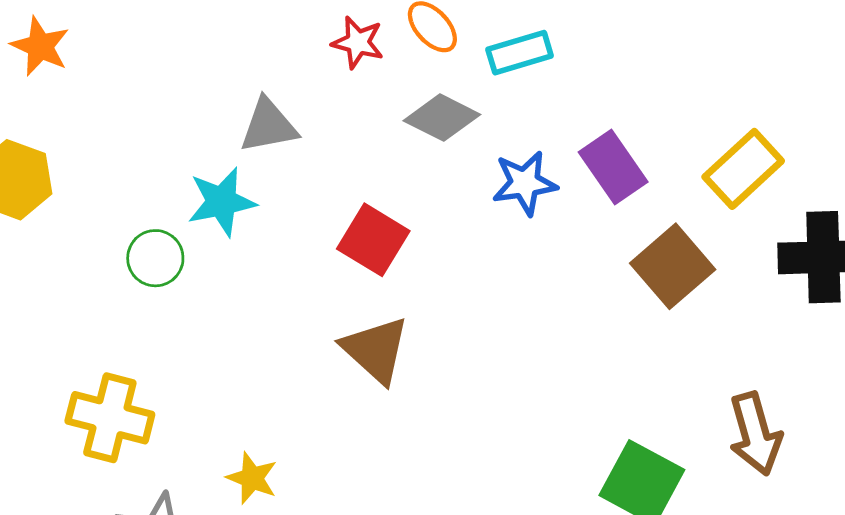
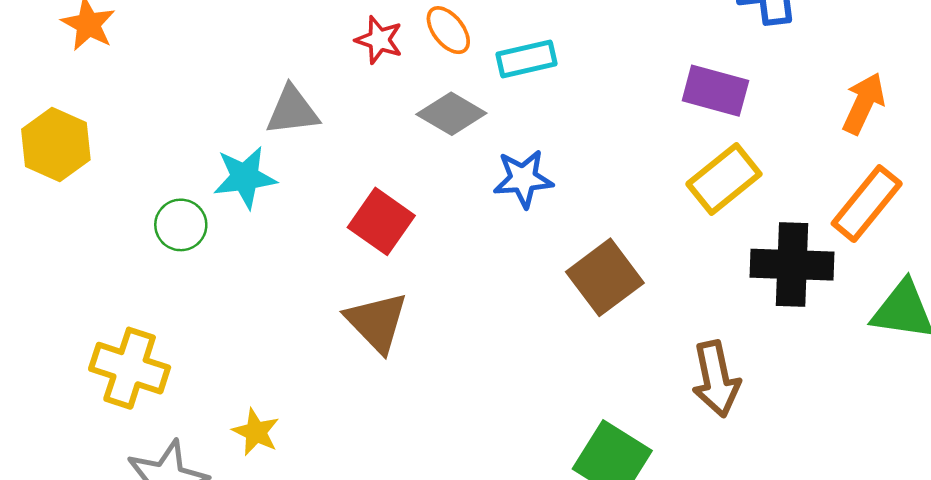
purple rectangle: (613, 167) -> (715, 91), moved, turned -44
brown square: (673, 266) -> (605, 277), moved
brown arrow: (755, 434) -> (716, 379), moved

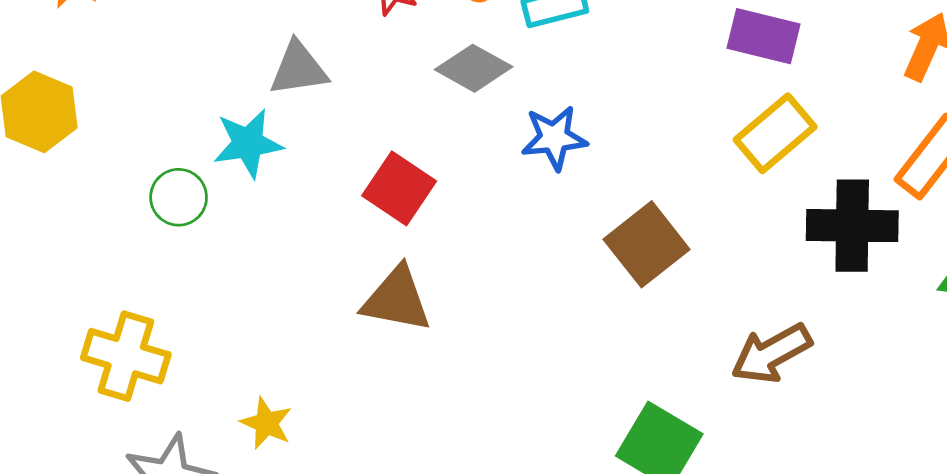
brown triangle: (377, 322) -> (397, 299), turned -34
brown arrow: (716, 379) -> (771, 353), turned 74

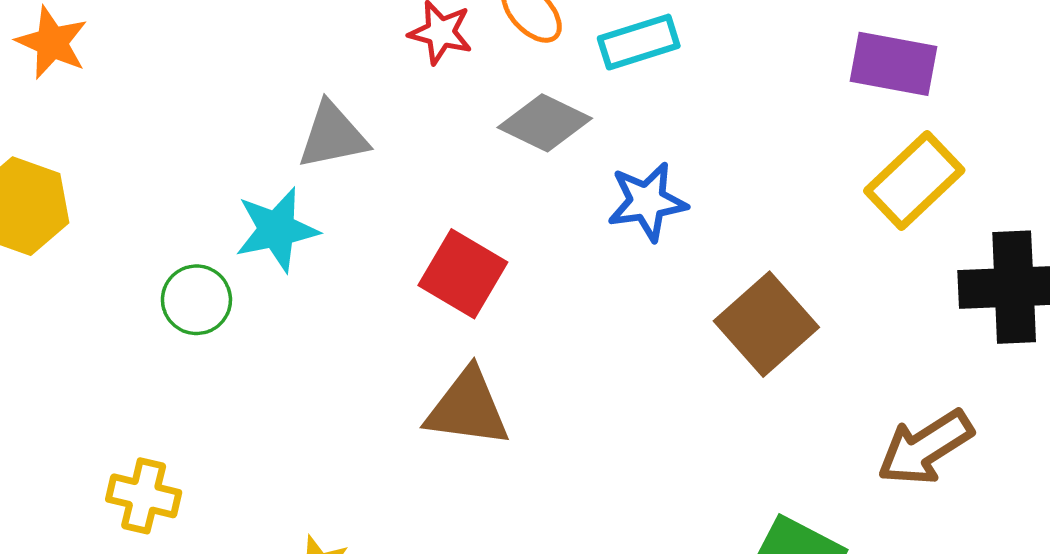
yellow cross: (126, 356) -> (144, 496), size x0.7

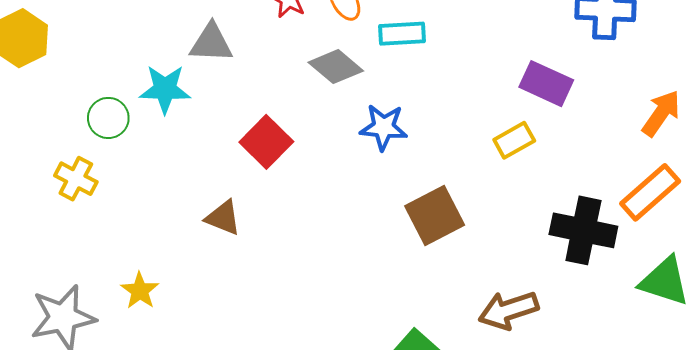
yellow rectangle: (914, 181) -> (514, 140), moved, size x0.7
brown triangle: (468, 408) -> (223, 218), moved, size x0.7
yellow cross: (144, 496) -> (76, 179), moved

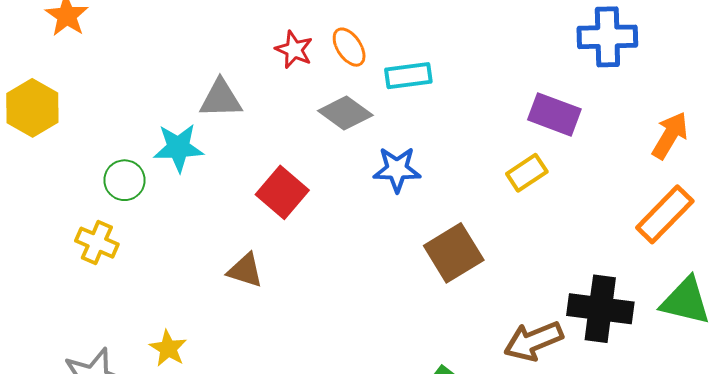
black cross: (583, 230) -> (600, 309), moved

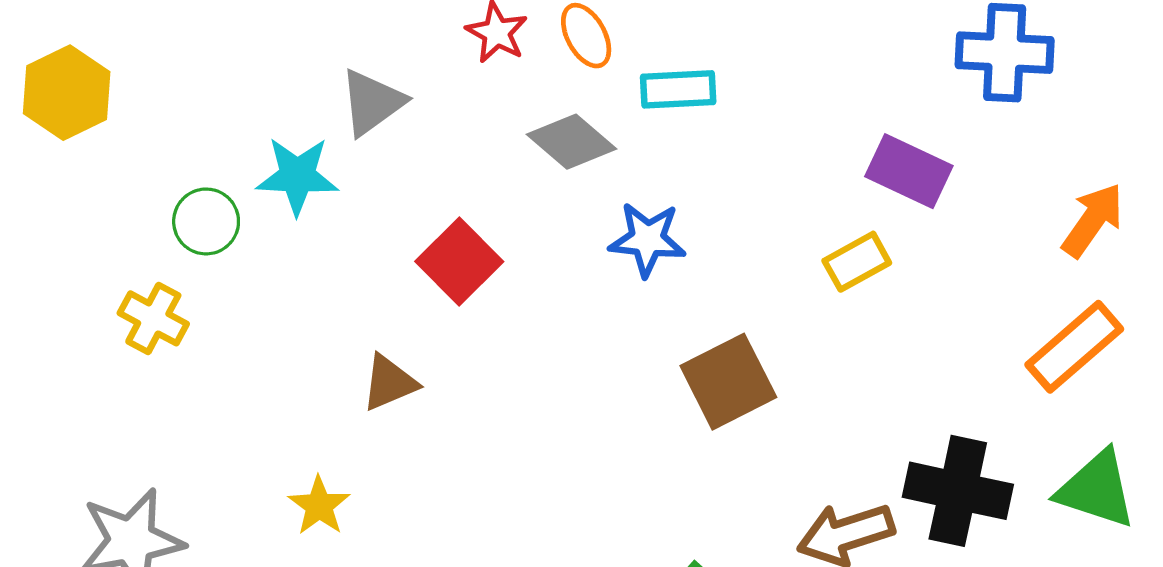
gray triangle: (221, 99) -> (372, 102), turned -39
brown triangle: (245, 270) -> (389, 383), turned -45
yellow star: (168, 348) -> (319, 506), moved

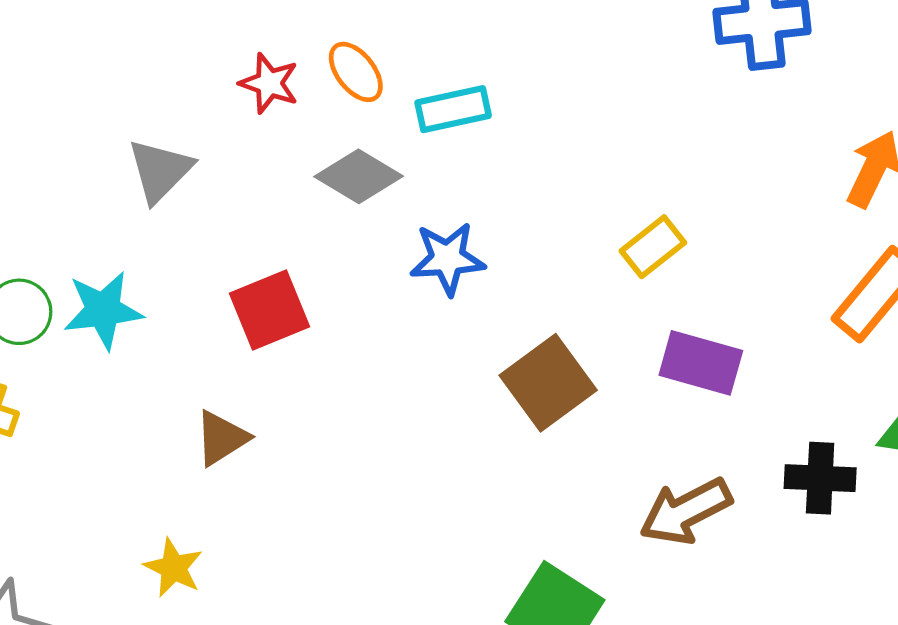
purple rectangle: (909, 171) -> (701, 363), moved
cyan star: (297, 176) -> (103, 310), moved
red square: (459, 262) -> (270, 310), turned 32
black cross: (958, 491) -> (820, 478), moved, size x0.7

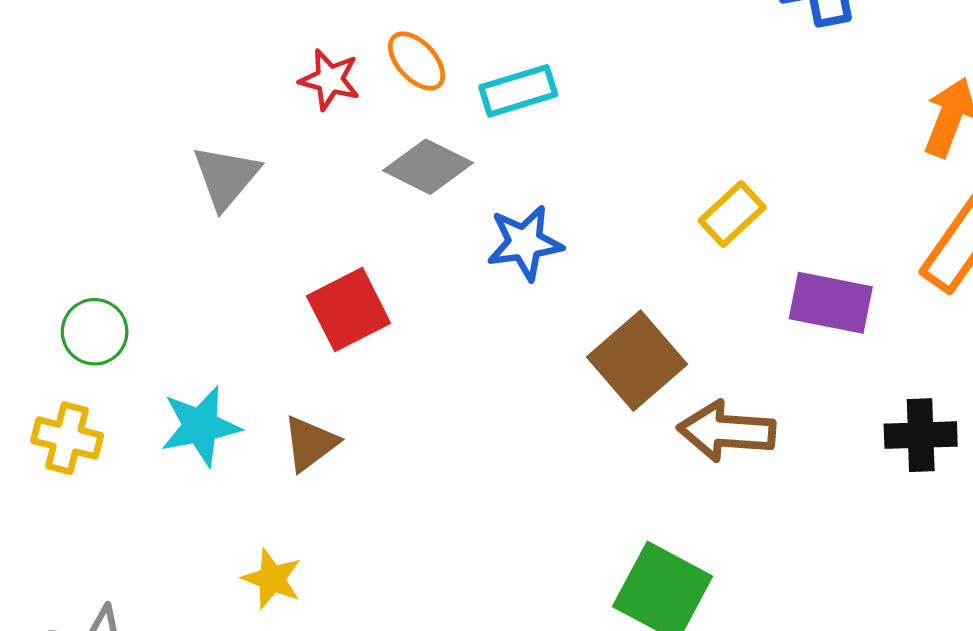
cyan star: (103, 310) -> (200, 426), moved
purple rectangle: (701, 363) -> (831, 303), moved
brown arrow: (686, 511) -> (727, 431), moved, turned 36

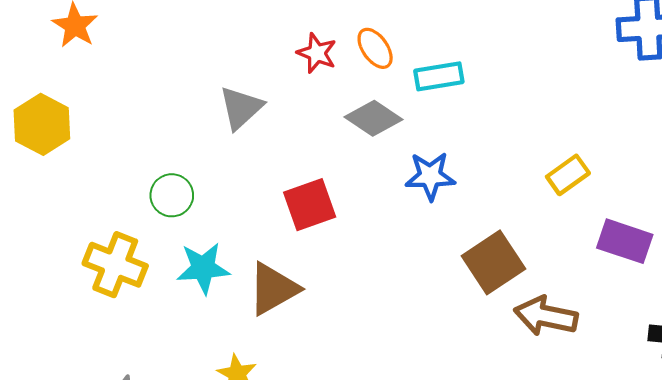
green circle: (95, 332) -> (172, 195), moved
yellow cross: (67, 438) -> (115, 265), size x1.4
brown triangle: (310, 443) -> (273, 289), size x1.4

